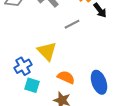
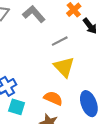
yellow triangle: (47, 51) -> (64, 67), moved

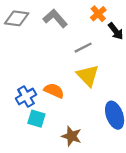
orange semicircle: (53, 98) -> (54, 91), moved

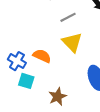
blue cross: (26, 96) -> (17, 61), turned -30
brown star: (71, 136) -> (58, 97), turned 30

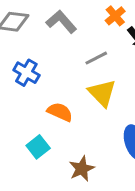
blue cross: (17, 61) -> (26, 73), moved
cyan square: (26, 81) -> (38, 147), turned 35

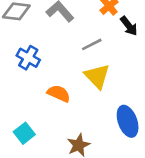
cyan square: (38, 147) -> (24, 133), moved

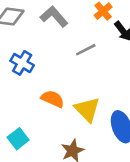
yellow triangle: (97, 76) -> (87, 109), moved

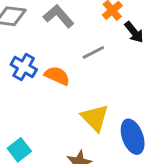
orange semicircle: (53, 99) -> (57, 76), moved

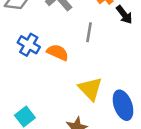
gray line: (93, 52) -> (89, 32), turned -54

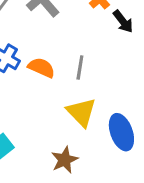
gray line: (89, 32) -> (80, 68), moved

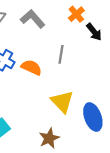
gray line: (80, 68) -> (61, 54), moved

